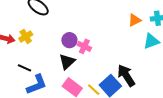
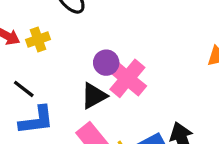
pink cross: (84, 46) -> (127, 78), size x1.6

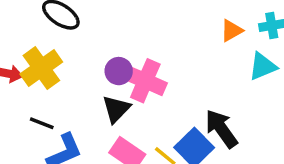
yellow cross: (38, 40) -> (41, 68), size x1.6

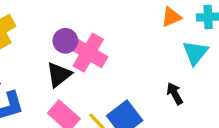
cyan triangle: (263, 66) -> (195, 53), turned -36
black arrow: (221, 129) -> (175, 94), moved, size x0.6

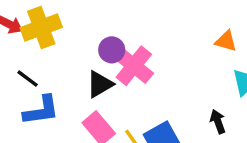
orange triangle: (171, 17) -> (226, 41), turned 30

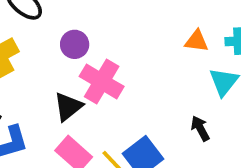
purple circle: (112, 50) -> (75, 44), moved

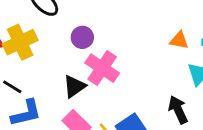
black arrow: (200, 128) -> (178, 110), size x1.4

